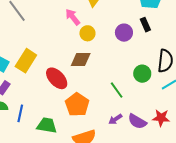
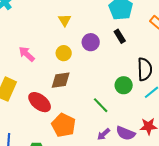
pink arrow: (73, 17) -> (27, 54), moved
purple circle: (124, 33) -> (91, 42), moved

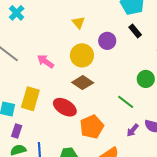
yellow circle: (64, 53) -> (82, 55), size x1.5
brown diamond: (61, 80) -> (83, 83), turned 50
orange pentagon: (64, 125) -> (92, 127), turned 30

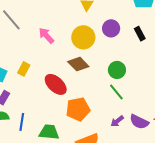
black rectangle: (135, 31) -> (140, 34), moved
green circle: (146, 79) -> (117, 70), moved
yellow rectangle: (30, 99) -> (24, 69), size x0.6

